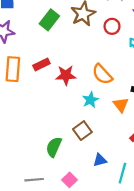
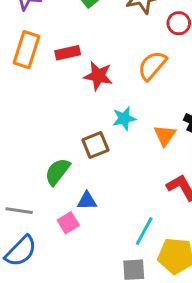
orange semicircle: (102, 74) -> (152, 66), moved, turned 70
brown square: (82, 131) -> (95, 145), moved
blue triangle: (100, 160) -> (87, 201), moved

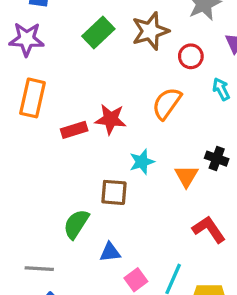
red rectangle: (68, 53) -> (74, 130), moved
brown square: (95, 145) -> (114, 192), turned 32
pink square: (68, 223) -> (136, 280), moved

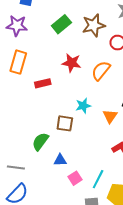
red star: (111, 119) -> (72, 63), moved

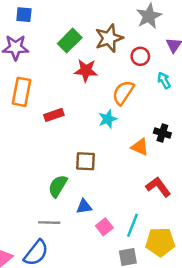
red star: (72, 63) -> (86, 71), moved
cyan star: (83, 106) -> (108, 119), moved
orange triangle: (110, 116) -> (140, 147), turned -35
gray line: (16, 168) -> (49, 223), moved

